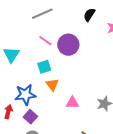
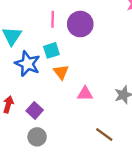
pink line: (45, 41) -> (53, 19), turned 56
blue star: (25, 95) -> (27, 64), moved, turned 30

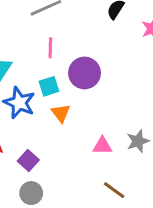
purple circle: (80, 24) -> (85, 73), moved
pink triangle: (85, 94) -> (102, 146), moved

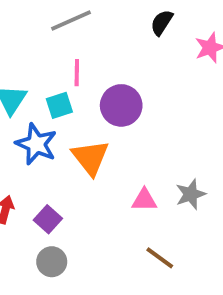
cyan square: (49, 86) -> (59, 105), moved
orange triangle: (61, 113) -> (90, 158), size x1.5

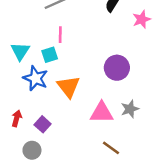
purple circle: (121, 105) -> (117, 68), moved
pink triangle: (144, 200) -> (102, 112), size x1.5
gray circle: (52, 262) -> (32, 150), moved

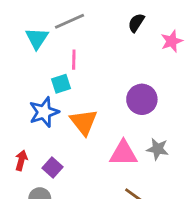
cyan triangle: (20, 51) -> (37, 38), moved
blue star: (35, 78) -> (44, 112), turned 30
gray star: (130, 109) -> (158, 149), turned 30

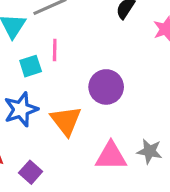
cyan square: (61, 84) -> (31, 66), moved
purple circle: (142, 99) -> (106, 87), moved

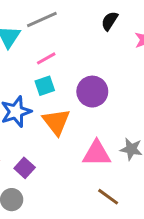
pink line: (55, 50) -> (46, 58), turned 60
cyan square: (31, 66) -> (45, 86), moved

